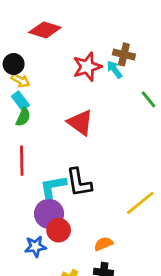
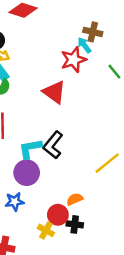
red star: (87, 67) -> (74, 60), moved
black L-shape: (79, 182) -> (53, 145), turned 48
red circle: (59, 230) -> (58, 215), moved

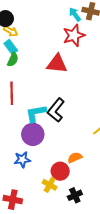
cyan arrow: (84, 45) -> (75, 14), moved
red triangle: (54, 92) -> (57, 64), turned -30
black cross: (75, 224) -> (75, 195), moved, turned -32

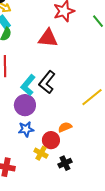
cyan L-shape: (36, 113) -> (28, 85), turned -40
blue star: (22, 160) -> (26, 129), moved

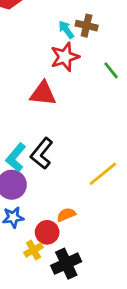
yellow cross: (41, 153) -> (34, 250), turned 32
black cross: (65, 163) -> (66, 264), size x1.5

